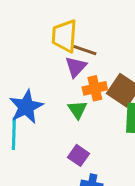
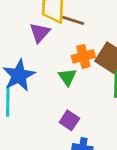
purple triangle: (76, 67) -> (40, 33), moved

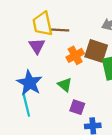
green triangle: (67, 77) -> (65, 85), moved

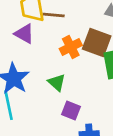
purple triangle: (37, 46) -> (24, 34), turned -30

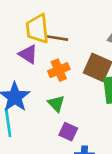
orange cross: (71, 47) -> (59, 70), moved

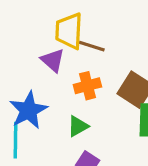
green triangle: (56, 104) -> (78, 126), turned 36

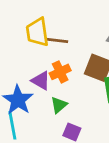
purple triangle: (53, 60) -> (41, 81), moved

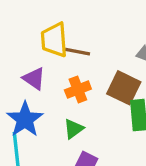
purple triangle: (41, 81) -> (34, 79), moved

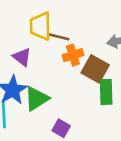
orange cross: (78, 89) -> (73, 55), moved
green triangle: (74, 129) -> (36, 99), moved, size x1.5

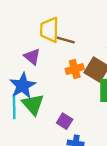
orange cross: (73, 55) -> (75, 69), moved
green triangle: (36, 99) -> (33, 104), moved, turned -40

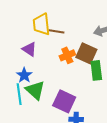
blue star: (23, 86) -> (24, 75), size x0.7
purple square: (65, 121) -> (64, 101), size x1.6

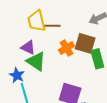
blue star: (24, 75) -> (17, 75), moved
green triangle: (35, 90) -> (36, 61), moved

